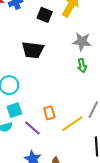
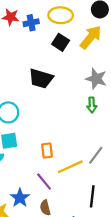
purple line: (32, 128) -> (44, 182), moved

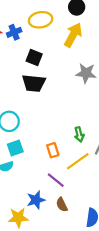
black square: (61, 42) -> (34, 57), moved
green arrow: (92, 105) -> (79, 134), moved
blue star: (20, 198) -> (36, 200), turned 30

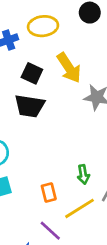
yellow arrow: (73, 35) -> (69, 68), moved, turned 115

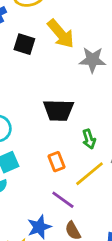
black trapezoid: (30, 106) -> (58, 110), moved

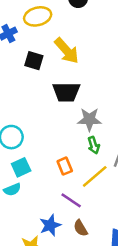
gray star: (92, 60) -> (89, 119), moved
black trapezoid: (58, 110) -> (66, 92), moved

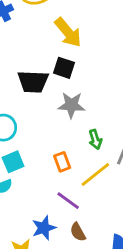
black square: (34, 61) -> (64, 68), moved
black trapezoid: (66, 92) -> (33, 82), moved
gray star: (89, 119) -> (71, 105), moved

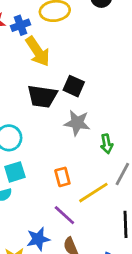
yellow arrow: (68, 32) -> (38, 51), moved
green arrow: (95, 139) -> (107, 144), moved

